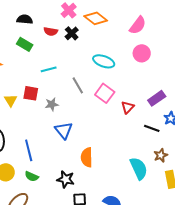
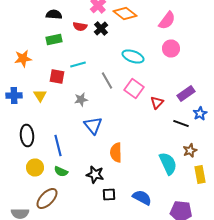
green rectangle: (25, 44) -> (54, 40), turned -42
red square: (31, 93) -> (57, 76), moved

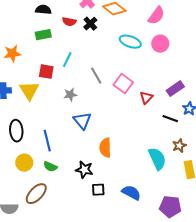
cyan ellipse: (133, 56) -> (130, 42), moved
cyan line: (78, 64) -> (67, 60), turned -49
yellow triangle: (40, 96) -> (29, 91), size x1.5

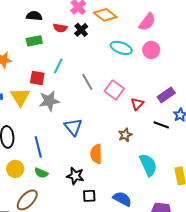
gray star: (70, 95) -> (49, 101), moved, size x1.5
brown star: (179, 146) -> (125, 135), moved

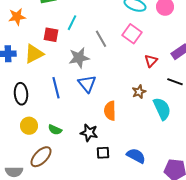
pink square: (114, 90) -> (132, 34), moved
yellow triangle: (20, 97) -> (34, 54), turned 35
gray star: (49, 101) -> (79, 58), moved
blue line: (38, 147) -> (56, 88), moved
cyan semicircle: (148, 165) -> (162, 109), moved

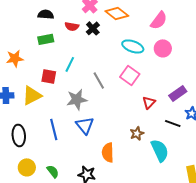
green semicircle: (55, 130) -> (53, 171), turned -152

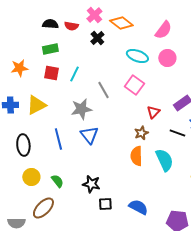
red semicircle: (72, 26) -> (71, 26), moved
red square: (49, 76) -> (51, 73), moved
brown star: (137, 133) -> (141, 133), moved
orange semicircle: (108, 152) -> (136, 156), moved

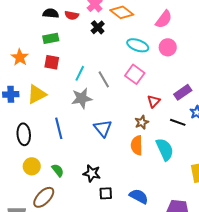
orange star: (19, 68) -> (20, 57), turned -30
cyan line: (74, 74) -> (80, 73), moved
blue triangle: (89, 135) -> (103, 128), moved

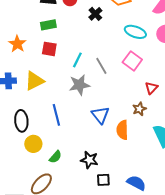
orange semicircle: (137, 145) -> (122, 130), moved
yellow circle: (32, 166) -> (33, 144), moved
green semicircle: (58, 170) -> (55, 157), turned 80

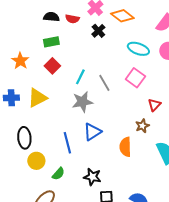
red square: (49, 49) -> (52, 66), turned 35
blue line: (56, 115) -> (67, 143), moved
blue triangle: (100, 115) -> (92, 132), moved, turned 36

